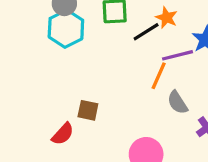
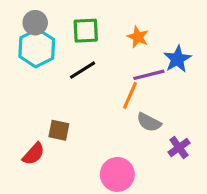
black line: (146, 32) -> (83, 70), moved
gray semicircle: (178, 102) -> (149, 122), turned -30

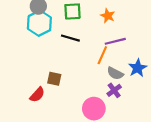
blue star: (177, 59) -> (138, 68), moved
black line: (83, 70) -> (70, 38), turned 48
purple cross: (179, 148) -> (114, 90), moved

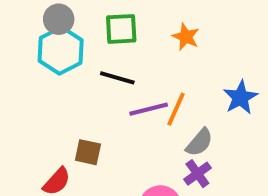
purple line: (115, 41) -> (149, 109), moved
blue star: (138, 68) -> (240, 97), moved
gray semicircle: (115, 73) -> (199, 142), turned -77

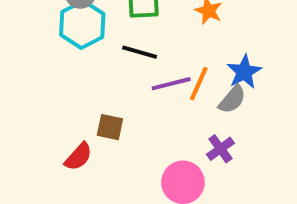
blue star: (240, 97) -> (244, 72), moved
gray semicircle: (199, 142) -> (232, 99), moved

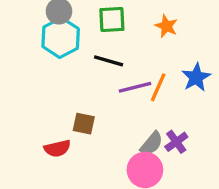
gray semicircle: (232, 99) -> (152, 143), moved
red semicircle: (78, 157) -> (57, 148), turned 35

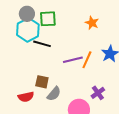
green square: (112, 20) -> (48, 19), moved
black line: (109, 61) -> (42, 44), moved
gray semicircle: (152, 143) -> (54, 94), moved

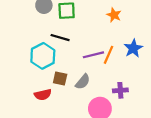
cyan hexagon: (28, 30) -> (43, 56), moved
purple cross: (98, 93) -> (120, 90), turned 32
gray semicircle: (54, 94) -> (83, 82), moved

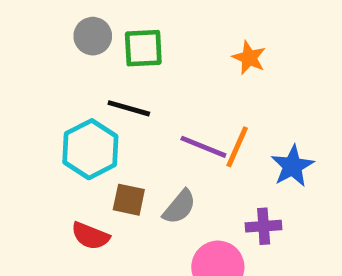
blue star: (133, 48) -> (292, 166), moved
purple line: (93, 55) -> (203, 147), turned 36
red semicircle: (43, 95) -> (90, 236), turned 35

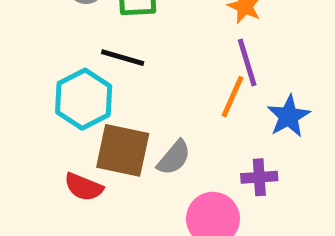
purple line: (203, 147) -> (247, 63), moved, turned 51
brown square: (129, 200) -> (123, 150), size x1.6

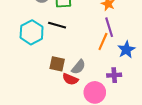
cyan hexagon: (84, 99) -> (32, 32), moved
brown square: (123, 150) -> (57, 64), size x0.7
red semicircle: (84, 187) -> (70, 79), moved

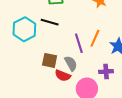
purple line: (109, 27) -> (79, 43), moved
gray semicircle: (78, 67) -> (71, 63), turned -70

